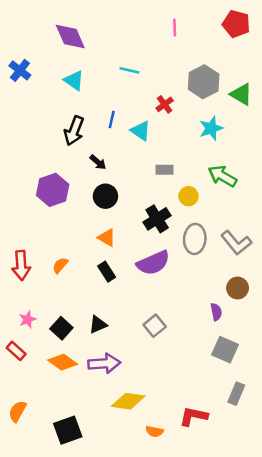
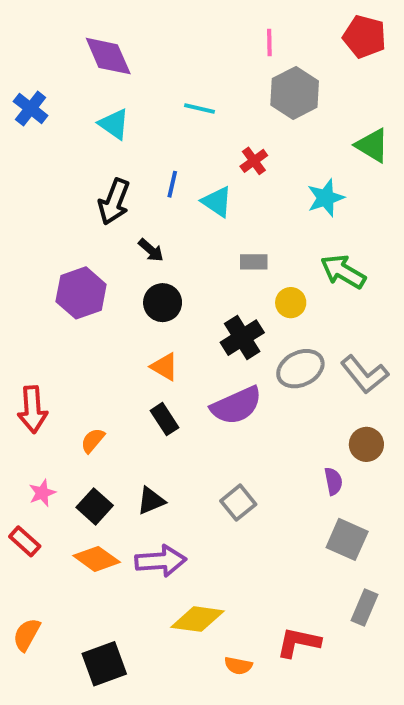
gray hexagon: (204, 82) -> (295, 93), moved
gray ellipse: (195, 239) -> (300, 369), turned 60
orange semicircle: (60, 265) -> (93, 440), moved

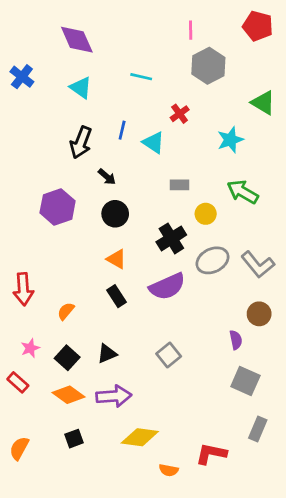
black square: (104, 664) -> (74, 439), moved, size x0.6

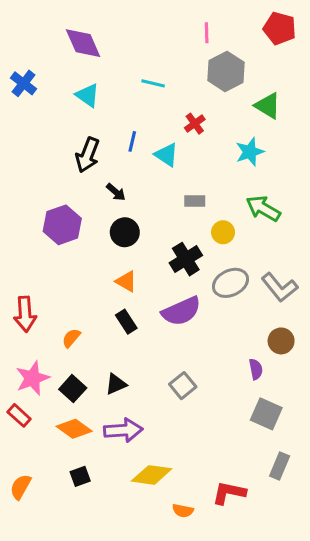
green triangle: (263, 103) -> (268, 106), moved
pink star: (30, 348) -> (32, 378), size x1.6

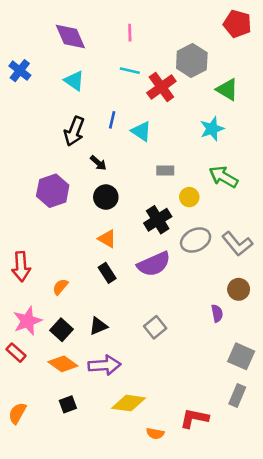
pink line: (207, 33) -> (130, 33), moved
red cross: (195, 124) -> (161, 87), moved, size x1.6
gray square: (266, 414) -> (241, 356), moved

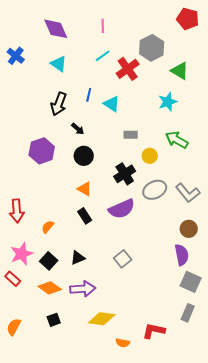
cyan line: (130, 71) -> (103, 56), turned -49
purple semicircle: (217, 313) -> (182, 255), moved, size x1.5

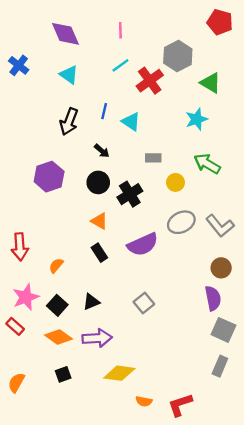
black arrow: (78, 129) -> (102, 151), moved
black cross: (125, 174) -> (130, 194), moved
red L-shape: (154, 331) -> (180, 405), moved, turned -30

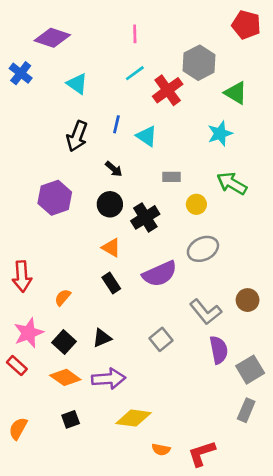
purple diamond: (65, 34) -> (52, 38), moved, turned -48
gray L-shape: (220, 226) -> (206, 312), moved
purple semicircle: (213, 298) -> (219, 350), moved
gray square: (223, 330) -> (250, 370), turned 35

